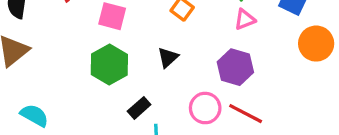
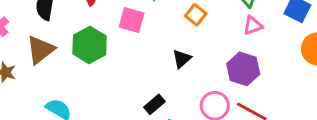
green hexagon: (109, 64) -> (90, 45), moved

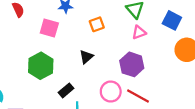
orange square: (196, 15) -> (97, 24), turned 32
green hexagon: (90, 45) -> (41, 66), moved

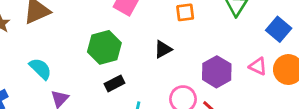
pink triangle: (139, 32) -> (258, 66), moved, turned 32
black rectangle: (66, 90) -> (115, 83), moved

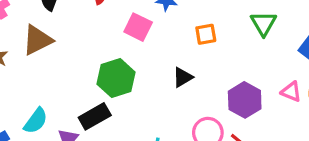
cyan semicircle: (40, 69) -> (36, 121), moved, turned 85
black rectangle: (115, 83) -> (95, 116), moved, size x1.4

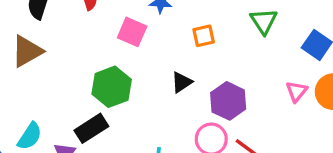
pink triangle: (291, 92) -> (297, 91), turned 50
purple hexagon: (245, 100) -> (228, 101), moved

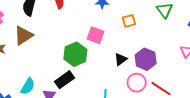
pink square: (132, 32) -> (96, 35), moved
black triangle: (182, 82) -> (121, 59), moved

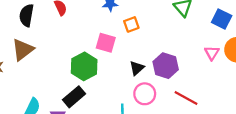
orange square: (129, 21) -> (131, 24), moved
pink circle: (137, 83) -> (145, 94), moved

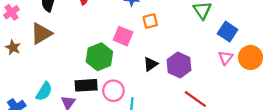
blue square: (222, 19) -> (228, 32), moved
pink circle: (145, 94) -> (113, 91), moved
black rectangle: (74, 97) -> (86, 85), turned 30

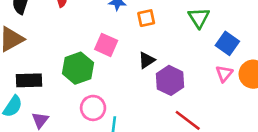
orange square: (150, 21) -> (146, 18), moved
black triangle: (151, 64) -> (147, 60), moved
black rectangle: (86, 85) -> (29, 80), moved

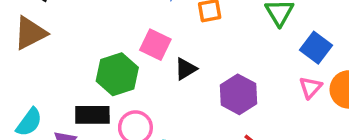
black triangle: (147, 60) -> (186, 69), moved
black rectangle: (29, 80) -> (92, 115), moved

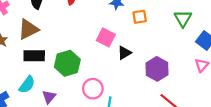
green hexagon: (117, 74) -> (67, 63), moved
black rectangle: (92, 115) -> (34, 56), moved

